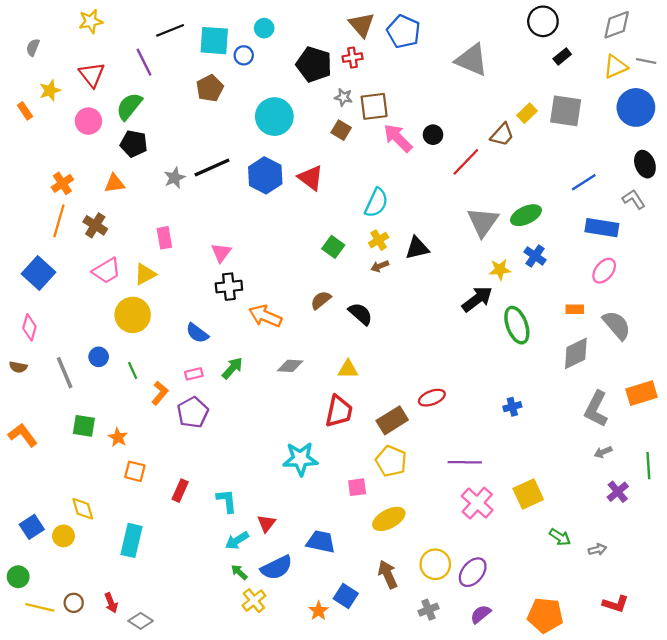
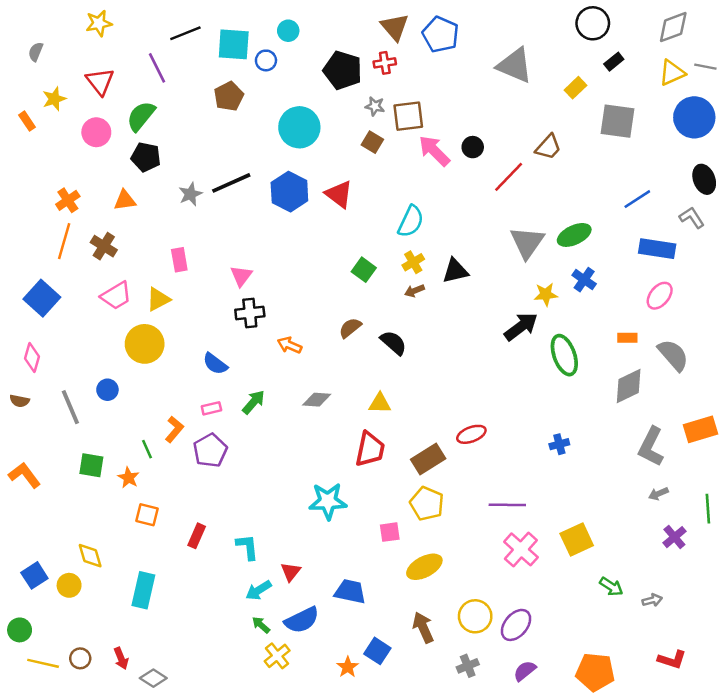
yellow rectangle: (527, 113) -> (575, 88), moved
orange arrow: (265, 316) -> (289, 345), size x0.7
green line: (133, 370) -> (147, 449), moved

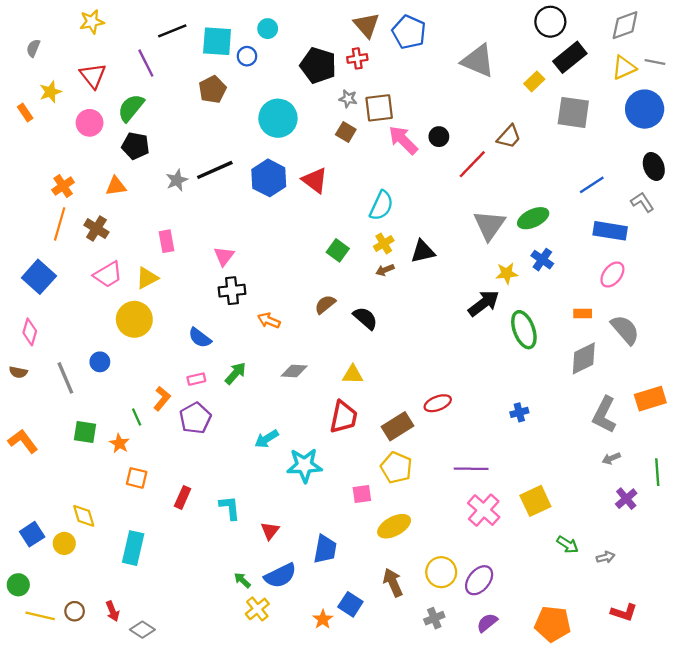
black rectangle: (614, 62) -> (570, 57), size x1.8
cyan arrow: (258, 590) -> (266, 439), moved
blue trapezoid: (350, 592) -> (325, 549), turned 88

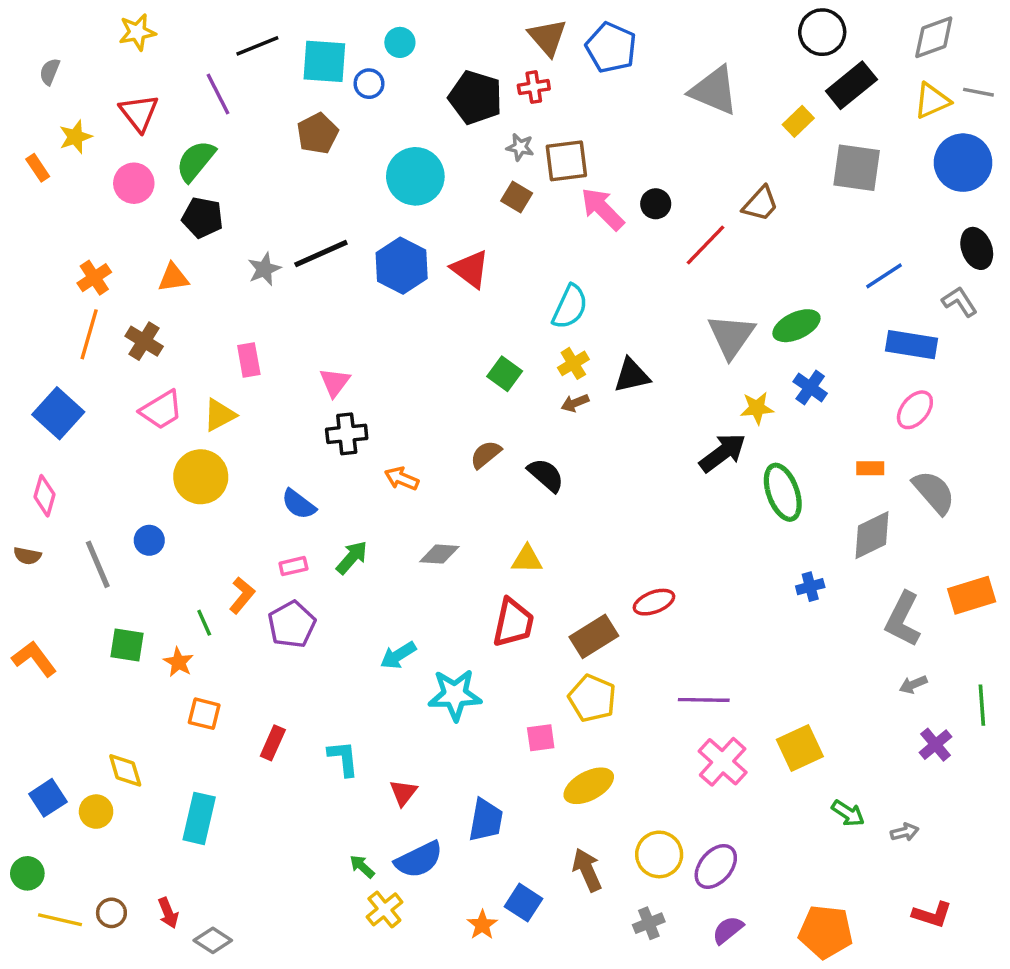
blue cross: (519, 412) -> (810, 587), moved

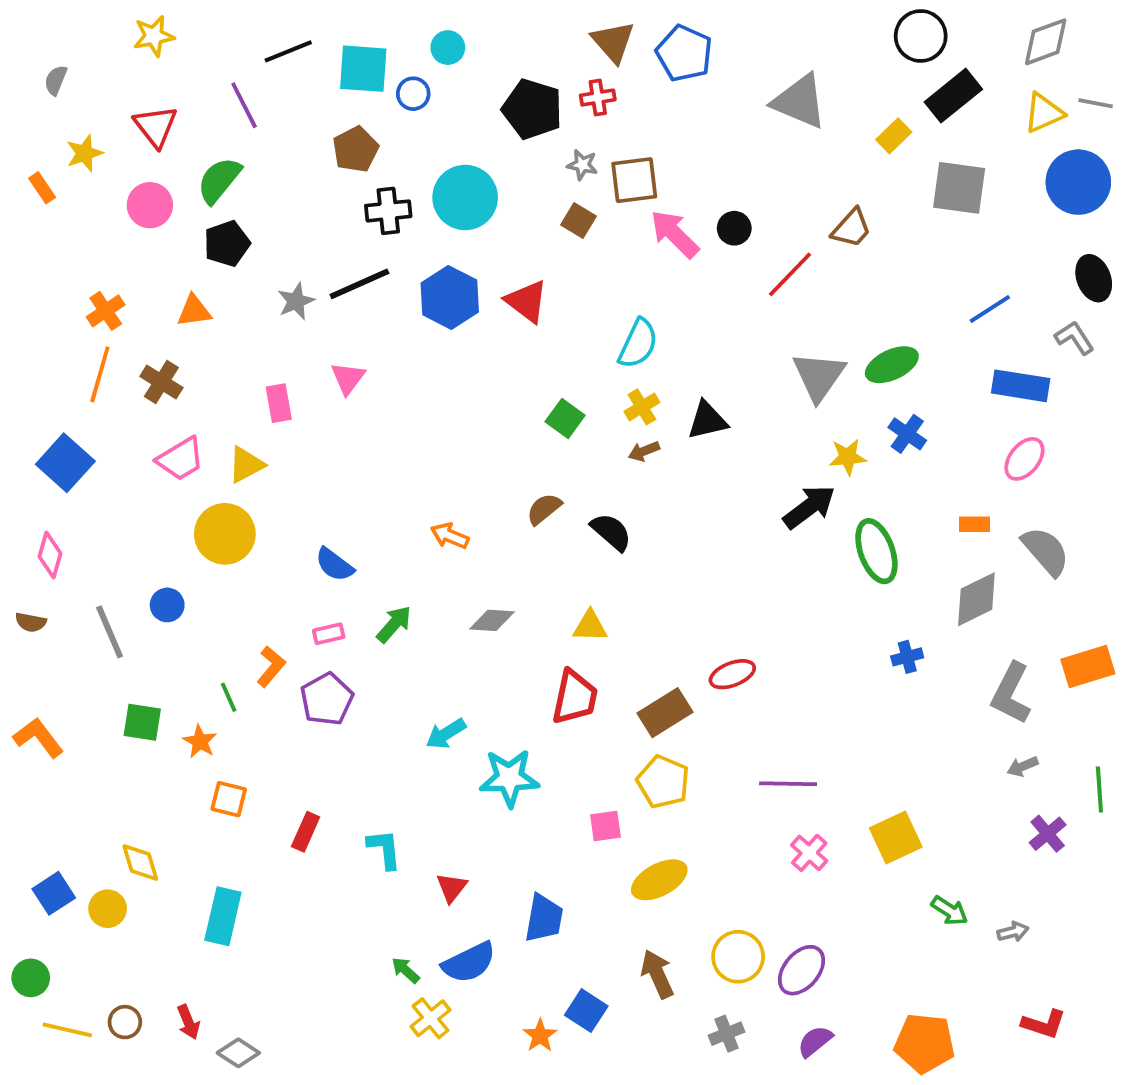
black pentagon: (202, 218) -> (227, 244), turned -30
pink triangle: (335, 382) -> (348, 378), moved
black cross: (347, 434) -> (388, 211), moved
pink cross: (723, 762) -> (809, 853), size x0.7

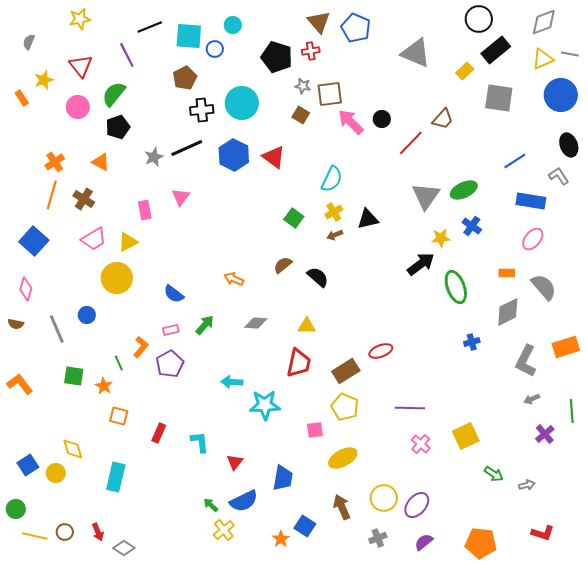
orange triangle: (194, 311) -> (101, 162), turned 36
cyan arrow: (446, 734) -> (232, 382), turned 35

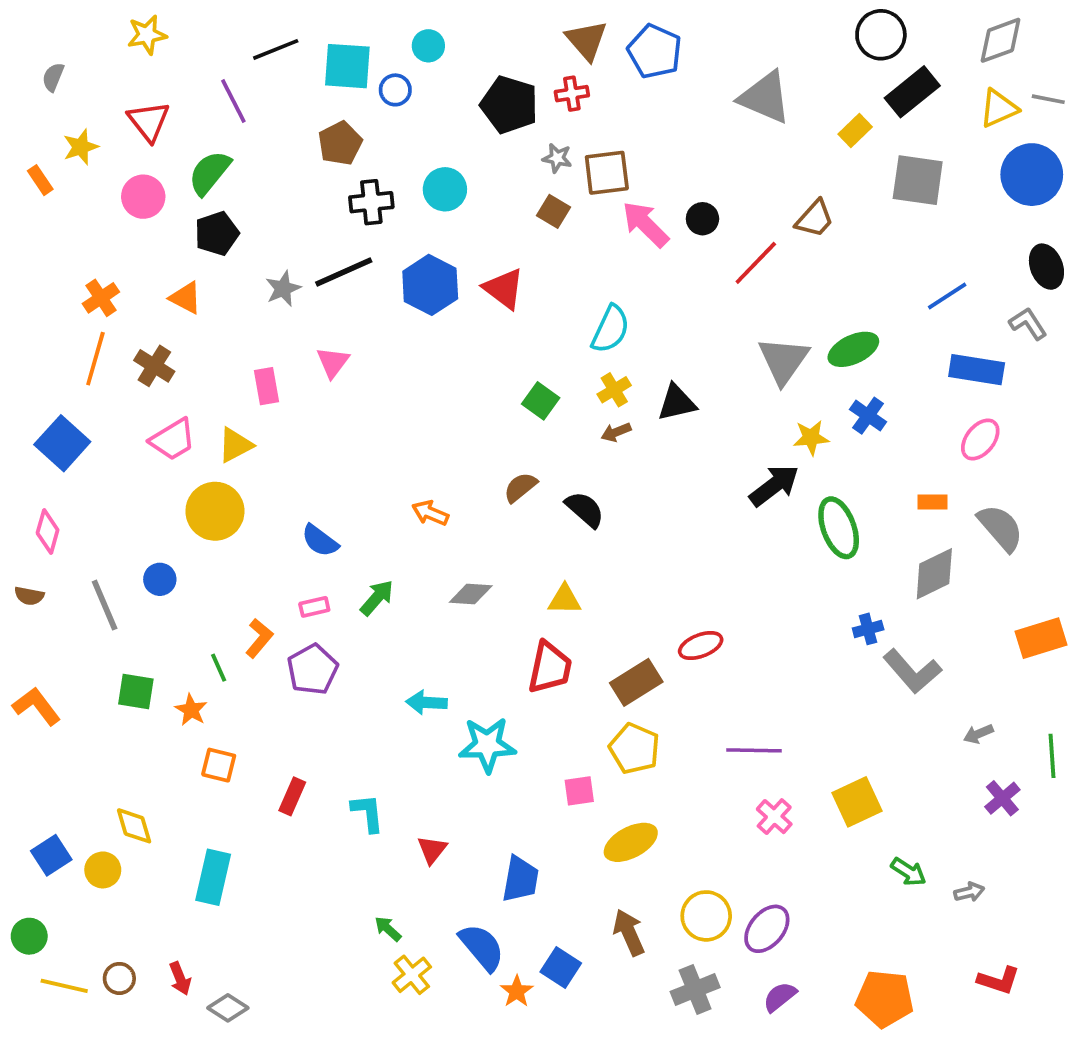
cyan circle: (242, 103) -> (445, 189), size x0.7
gray L-shape: (526, 361) -> (912, 671), moved, turned -68
blue semicircle: (244, 501) -> (482, 947), moved, turned -104
gray cross: (378, 538) -> (695, 990), size x1.4

